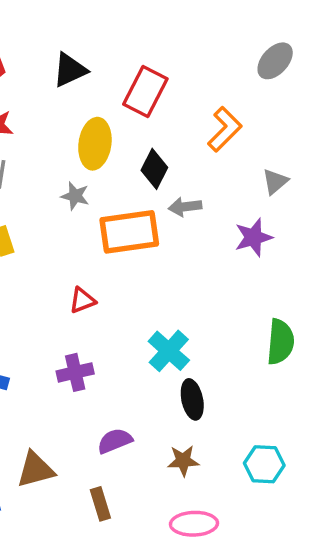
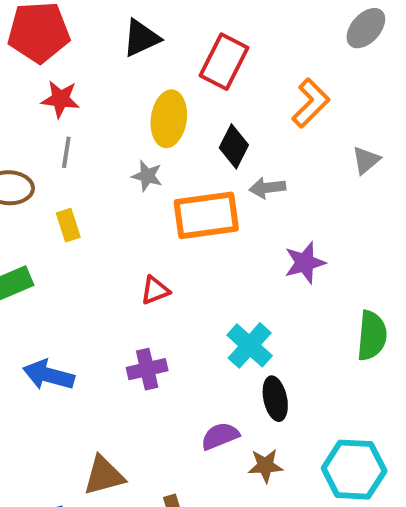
purple star: (253, 237) -> (305, 263), moved
purple semicircle: (115, 441) -> (220, 436), moved
cyan hexagon: (264, 464) -> (354, 470), size x1.4

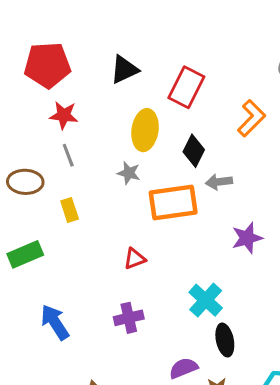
gray line: (66, 152) -> (68, 155), turned -30
blue arrow: (49, 375) -> (55, 322), turned 42

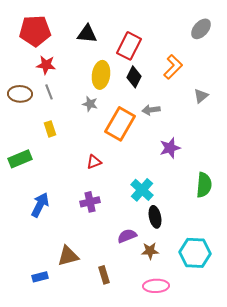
black triangle: (124, 69) -> (87, 34), turned 30
black diamond: (194, 151) -> (134, 77), moved
brown ellipse: (25, 182) -> (20, 94), moved
orange rectangle: (173, 203) -> (120, 124), turned -52
blue arrow: (55, 322) -> (40, 205), turned 60

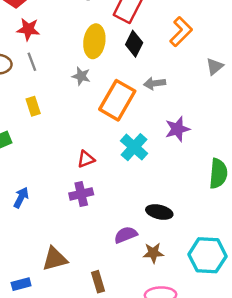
red triangle: (94, 162) -> (86, 159), moved
cyan cross: (142, 190) -> (134, 147), moved
blue arrow: (40, 205) -> (21, 198), size x0.7
black ellipse: (155, 217) -> (159, 212), turned -65

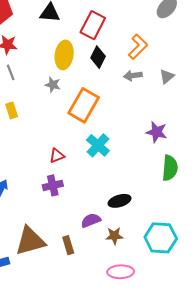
gray arrow: (155, 83) -> (133, 76), moved
purple star: (177, 129) -> (157, 132), moved, turned 30
black ellipse: (159, 212) -> (120, 201), turned -30
brown triangle: (55, 259) -> (30, 241), size x1.4
brown rectangle: (98, 282) -> (68, 245), moved

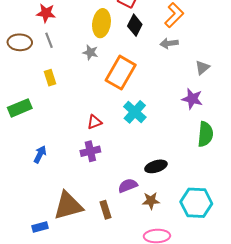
gray triangle: (167, 77) -> (202, 68), moved

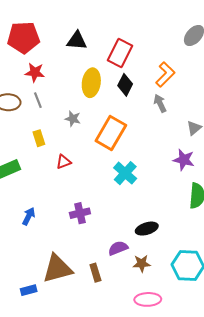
gray arrow: (169, 43) -> (160, 103), turned 72
gray star: (90, 52) -> (73, 119), moved
red triangle: (94, 122) -> (64, 162), moved

